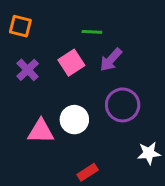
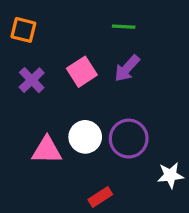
green line: (92, 32) -> (124, 27), moved
purple circle: (123, 105) -> (129, 139), moved

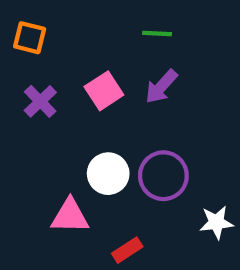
pink triangle: (47, 150) -> (70, 216), moved

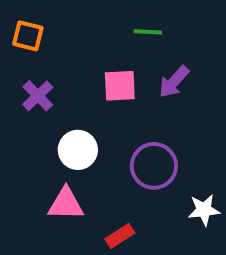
purple arrow: (161, 87) -> (174, 82), moved
pink square: (104, 91) -> (120, 86), moved, turned 30
white circle: (108, 174) -> (78, 150), moved

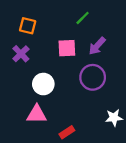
green line: (148, 32) -> (83, 18), turned -48
orange square: (28, 36) -> (28, 26), moved
purple circle: (154, 166) -> (93, 77), moved

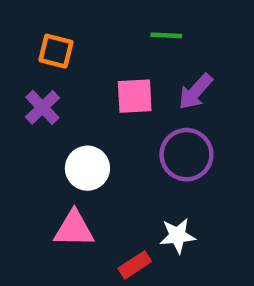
green line: (83, 18) -> (166, 35), turned 48
white star: (114, 118) -> (177, 236), moved

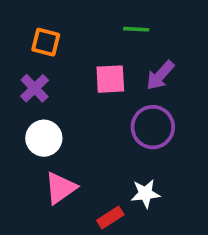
white circle: (87, 168) -> (44, 138), moved
pink triangle: (74, 229) -> (60, 188), turned -36

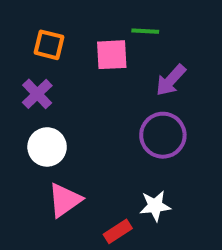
pink square: (110, 79) -> (112, 55), moved

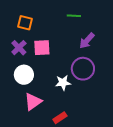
pink square: (112, 55) -> (42, 48), moved
white star: (155, 206) -> (63, 83), moved

